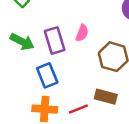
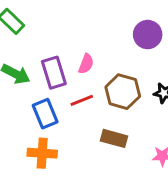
red line: (78, 109) -> (82, 100), moved

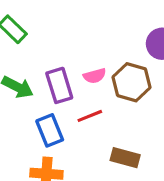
pink semicircle: (86, 64) -> (95, 76), turned 54
brown hexagon: (123, 92) -> (131, 82), moved

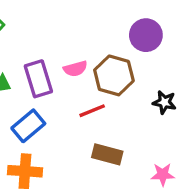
red line: (90, 116) -> (92, 111), moved
blue rectangle: (50, 130) -> (28, 126), turned 72

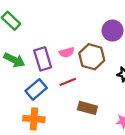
red line: (92, 111) -> (68, 82), moved

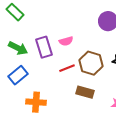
brown hexagon: (92, 57) -> (91, 63), moved
blue rectangle: (36, 89) -> (18, 75), moved

